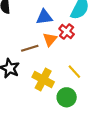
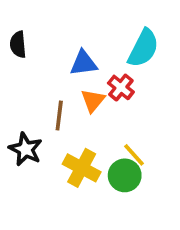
brown line: (30, 48) -> (59, 116), turned -66
green circle: (67, 97) -> (125, 175), moved

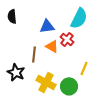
orange triangle: (93, 101) -> (52, 46), turned -40
yellow line: (134, 155) -> (84, 68), moved, turned 64

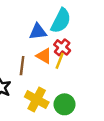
cyan semicircle: (79, 18) -> (61, 21), moved
yellow line: (84, 68) -> (60, 61), moved

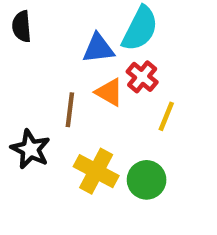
yellow line: (60, 61) -> (166, 116), moved

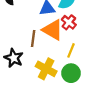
orange triangle: (109, 92) -> (53, 30), size x1.5
yellow line: (166, 116) -> (71, 50), moved

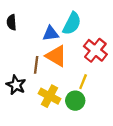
red cross: (69, 22) -> (95, 50), moved, size x1.5
yellow line: (71, 50) -> (83, 82), moved

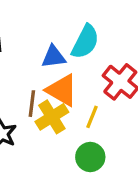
yellow line: (83, 82) -> (92, 117), moved
yellow cross: (50, 96) -> (52, 117), moved, turned 30

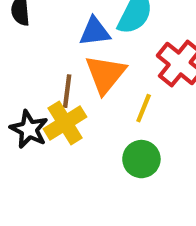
orange triangle: (62, 90) -> (105, 74), turned 39
yellow cross: (52, 117) -> (65, 123), moved

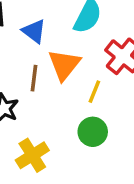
blue triangle: (95, 32) -> (34, 31), moved, turned 44
yellow cross: (65, 123) -> (32, 155), moved

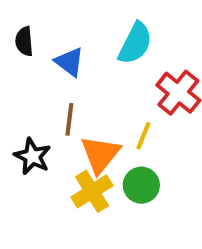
orange triangle: (64, 65) -> (100, 154), moved
yellow cross: (32, 155) -> (92, 191), moved

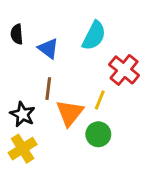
yellow cross: (92, 191) -> (23, 149), moved

